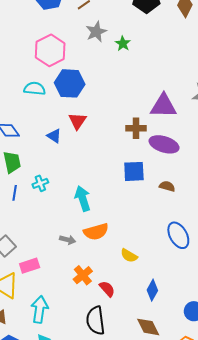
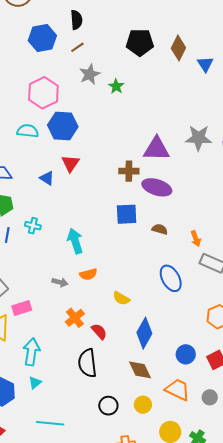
cyan cross: (40, 183) -> (33, 226), turned 35
orange semicircle: (96, 232) -> (88, 274), size x0.7
blue diamond: (152, 290) -> (144, 333), size x1.4

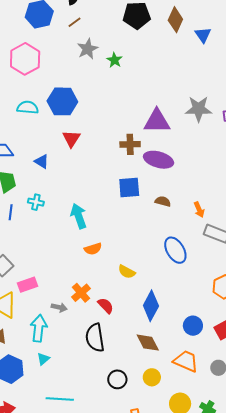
pink hexagon: (43, 93) -> (25, 59), moved
blue triangle: (47, 178) -> (42, 161), moved
gray arrow: (60, 282) -> (59, 307), moved

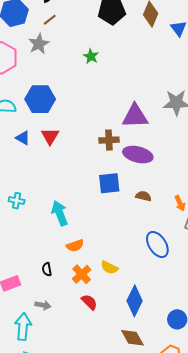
gray star: (88, 49) -> (39, 44), moved
blue triangle: (42, 161) -> (23, 138), moved
orange cross: (81, 293) -> (82, 274), moved
black semicircle: (95, 338) -> (47, 269), moved, size x0.5

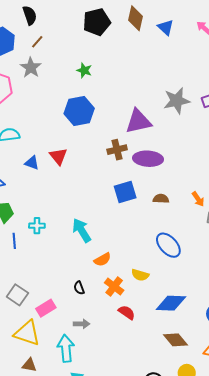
blue hexagon: (40, 99) -> (79, 111), moved
blue ellipse: (157, 244) -> (168, 245), moved
blue diamond: (135, 301) -> (171, 303), turned 76

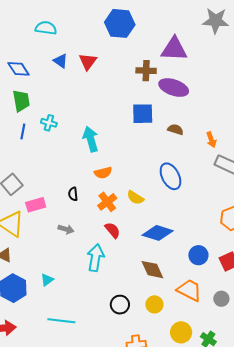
gray star: (177, 101) -> (216, 21), moved
cyan arrow: (66, 348) -> (96, 258), moved

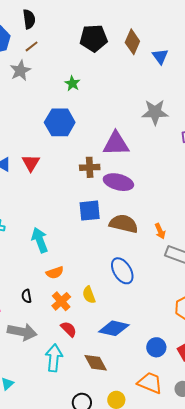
brown semicircle: (176, 129) -> (124, 224), size x1.8
yellow semicircle: (135, 198) -> (89, 295), turned 42
gray arrow: (66, 229) -> (22, 332), size x1.8
brown diamond: (152, 270) -> (96, 363), moved

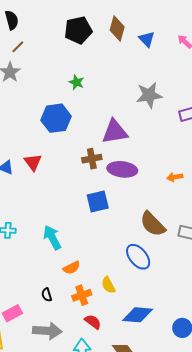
green star: (72, 83) -> (76, 82), moved
brown semicircle: (124, 224) -> (153, 224), moved, turned -140
orange arrow: (160, 231) -> (175, 177), moved, turned 112
orange cross: (61, 301) -> (82, 295), turned 30

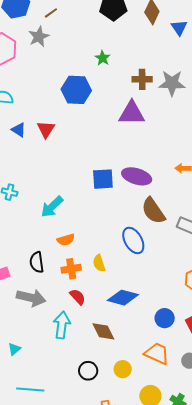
brown cross: (92, 159) -> (142, 79), moved
purple ellipse: (122, 169) -> (137, 176), moved
cyan arrow: (52, 237) -> (52, 207), turned -115
black semicircle: (47, 295) -> (37, 262), size x1.5

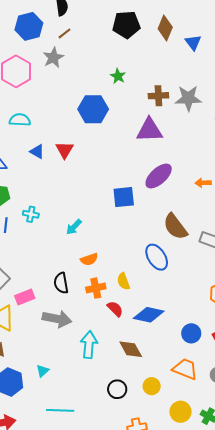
purple ellipse: (137, 176) -> (159, 176), moved, turned -56
cyan arrow: (52, 207) -> (74, 227), size x0.7
red semicircle: (78, 297) -> (115, 309), moved

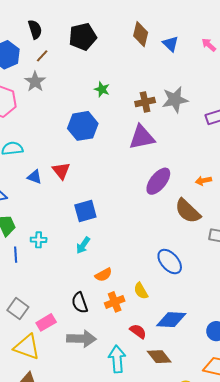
black pentagon: (126, 25) -> (83, 37), moved
blue square: (124, 197) -> (85, 211), moved
brown semicircle: (175, 227) -> (188, 211), moved
red semicircle: (115, 309) -> (138, 331), moved

